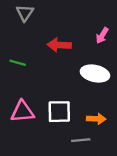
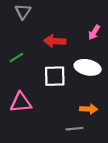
green line: (18, 63) -> (16, 58), turned -48
white square: (59, 112) -> (55, 76), moved

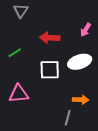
white ellipse: (88, 67) -> (80, 62), turned -30
gray line: (74, 129) -> (68, 118), turned -70

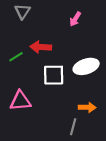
pink arrow: (86, 30) -> (75, 19), moved
red arrow: (50, 38) -> (41, 47), moved

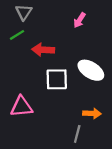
green line: (16, 57) -> (17, 35), moved
white ellipse: (86, 66) -> (91, 70), turned 50

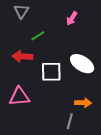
green line: (17, 35) -> (38, 36), moved
red arrow: (43, 50) -> (22, 56), moved

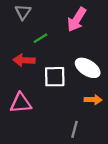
pink arrow: (72, 18) -> (77, 20), size x1.6
orange arrow: (83, 103) -> (93, 100), moved

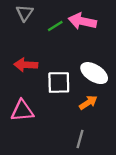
pink arrow: (77, 20) -> (82, 21), turned 70
green line: (40, 38) -> (55, 26), moved
orange arrow: (93, 100) -> (88, 103), moved, turned -35

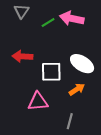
pink triangle: (22, 111) -> (38, 102), moved

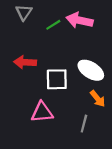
orange arrow: (77, 89) -> (98, 99), moved, turned 84
gray line: (70, 121) -> (84, 124), moved

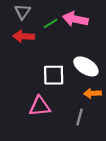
red arrow: (25, 62) -> (24, 36), moved
orange arrow: (98, 99) -> (92, 93), turned 126

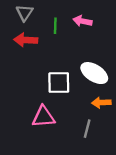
pink arrow: (75, 19) -> (82, 21), size x0.7
green line: (50, 23) -> (55, 26), turned -56

